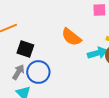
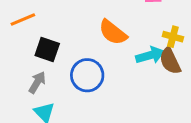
blue circle: (38, 72) -> (87, 75), moved

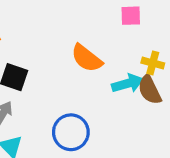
blue circle: (87, 75) -> (71, 132), moved

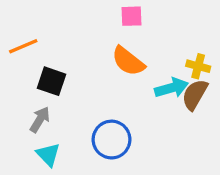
pink square: (131, 16) -> (131, 16), moved
brown semicircle: (150, 90) -> (195, 95), turned 56

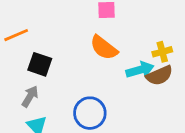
yellow cross: (198, 66) -> (162, 52), turned -30
brown semicircle: (195, 95) -> (159, 75), turned -144

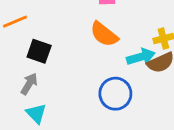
blue circle: (90, 113) -> (115, 94), moved

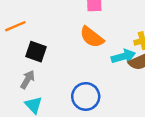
blue circle: (115, 94) -> (86, 96), moved

